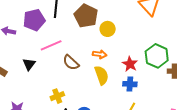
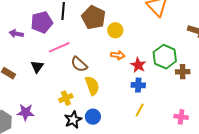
orange arrow: (100, 54) -> (118, 55), moved
yellow semicircle: (101, 75) -> (92, 86), moved

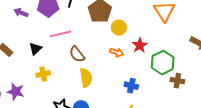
red star: (138, 65) -> (140, 45), moved
yellow cross: (66, 98) -> (43, 74), moved

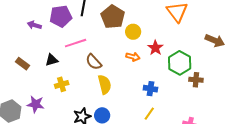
black triangle: (35, 49) -> (52, 60), turned 32

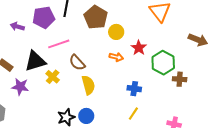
black triangle: (52, 60) -> (35, 61), size x1.6
yellow cross: (62, 84) -> (53, 77), moved, turned -32
purple star: (36, 104) -> (20, 87), moved

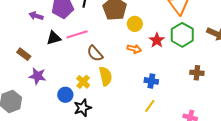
black triangle: (35, 61) -> (54, 38), moved, size x0.7
green hexagon: (163, 63) -> (182, 35), moved
yellow cross: (53, 77) -> (83, 82), moved
blue circle: (86, 116) -> (65, 95), moved

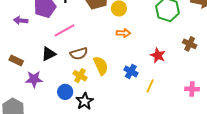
black triangle: (54, 38) -> (49, 54), moved
red star: (157, 40) -> (158, 55), moved
brown semicircle: (95, 53) -> (79, 54), moved, turned -54
brown cross: (197, 73) -> (190, 44), turned 32
blue cross: (151, 81) -> (131, 71), moved, turned 32

